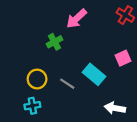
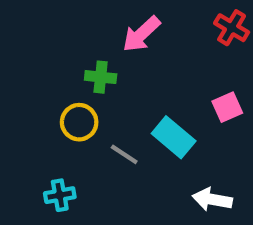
green cross: (54, 42) -> (101, 77), turned 35
yellow circle: (37, 79) -> (79, 122), moved

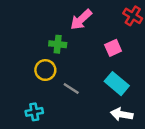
pink square: (227, 107) -> (113, 48), moved
cyan rectangle: (174, 137) -> (117, 84), moved

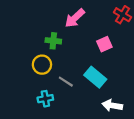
cyan rectangle: (117, 84) -> (95, 77), moved
cyan cross: (34, 112) -> (45, 99), moved

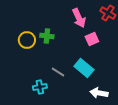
pink arrow: (75, 18) -> (79, 18), moved, turned -72
yellow circle: (42, 65) -> (27, 40), moved

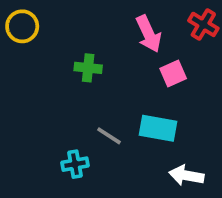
yellow circle: (27, 40) -> (22, 26), moved
cyan rectangle: (84, 68) -> (158, 128), turned -30

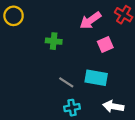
pink arrow: (149, 34) -> (90, 20), turned 80
cyan cross: (75, 164) -> (72, 108), moved

